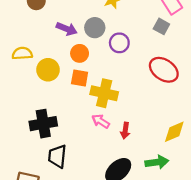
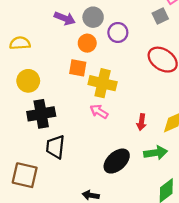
gray square: (161, 26) -> (160, 16), turned 35
orange circle: (80, 53) -> (87, 43), moved
yellow circle: (48, 70) -> (28, 81), moved
red arrow: (125, 131) -> (141, 122), moved

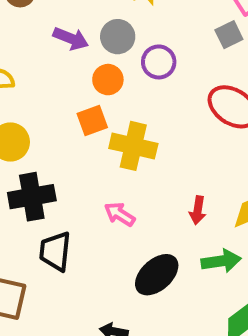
orange square: (78, 68) -> (92, 121), turned -30
pink arrow: (99, 112) -> (120, 214), moved

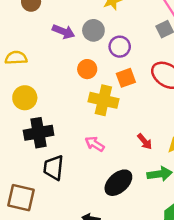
orange circle: (108, 80) -> (87, 69), moved
orange square: (92, 121) -> (126, 78), moved
red arrow: (198, 210) -> (145, 141), turned -49

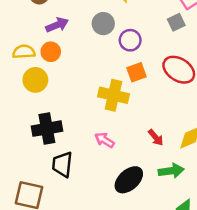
purple arrow: (63, 32) -> (57, 25), moved, turned -45
orange circle: (87, 69) -> (51, 52), moved
yellow circle: (25, 98) -> (35, 80), moved

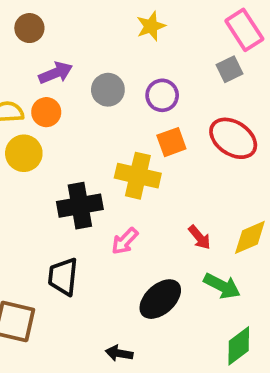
gray circle: (103, 24) -> (108, 90), moved
black cross: (47, 129) -> (80, 206), moved
pink arrow: (105, 140) -> (125, 241), turned -78
green arrow: (171, 171) -> (222, 286), turned 35

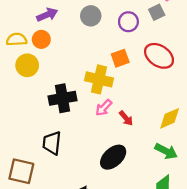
gray circle: (108, 90) -> (91, 16), moved
purple circle: (162, 95) -> (128, 22), moved
red arrow: (200, 237) -> (126, 118), moved
pink arrow: (125, 241) -> (104, 108), moved
green arrow: (222, 286) -> (166, 151), moved

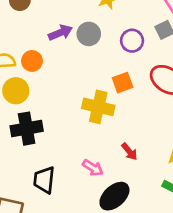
purple arrow: (47, 15) -> (60, 33), moved
black cross: (62, 98) -> (27, 129), moved
pink arrow: (104, 108) -> (93, 168), moved, turned -102

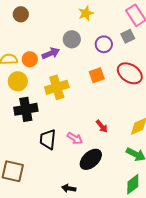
purple arrow: (60, 33) -> (51, 53), moved
yellow cross: (98, 107) -> (57, 87), moved, turned -30
black trapezoid: (44, 180) -> (48, 139), moved

